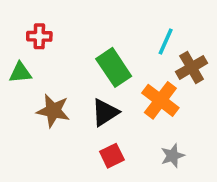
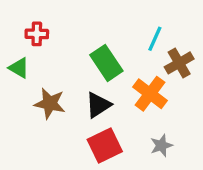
green triangle: (20, 73) -> (19, 68), turned 35
red square: (112, 156) -> (105, 145), size x1.5

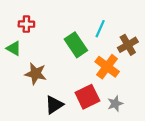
cyan line: (155, 39) -> (100, 29), moved
black triangle: (98, 105) -> (54, 105), moved
red square: (105, 145) -> (87, 97), moved

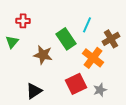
green triangle: (14, 48) -> (12, 42), turned 40
brown star: (36, 74) -> (43, 55), moved
black triangle: (54, 105) -> (34, 91), moved

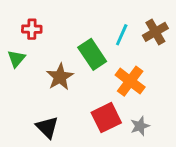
brown cross: (111, 39) -> (155, 32), moved
brown star: (43, 55) -> (60, 77), turned 30
black triangle: (34, 91) -> (47, 127), turned -42

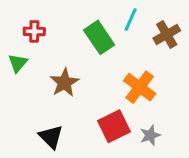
cyan line: (122, 35) -> (131, 19), moved
green rectangle: (92, 54) -> (99, 37), moved

